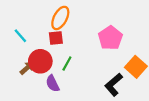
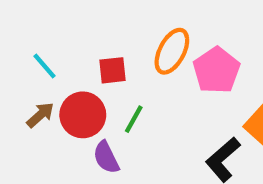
orange ellipse: (60, 18) -> (172, 51), moved
brown arrow: (27, 68) -> (40, 115), moved

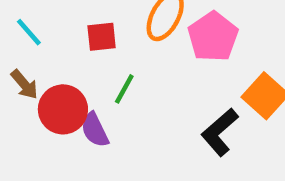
brown arrow: (40, 115) -> (24, 84), turned 92
red circle: (83, 115) -> (63, 109), moved

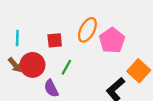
cyan line: (29, 32) -> (17, 38), turned 42
red circle: (63, 109) -> (32, 65), moved

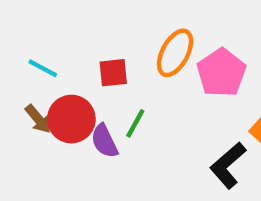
cyan line: (17, 38) -> (43, 68), turned -63
purple semicircle: (51, 88) -> (104, 141), moved

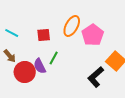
red circle: (71, 119) -> (25, 72), moved

